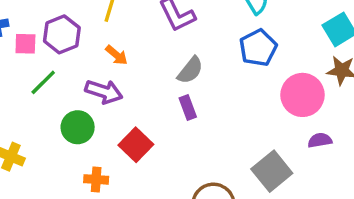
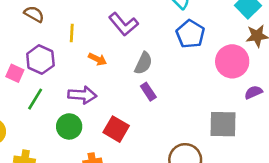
pink square: (25, 44) -> (15, 73), turned 36
orange arrow: (116, 55) -> (98, 59), moved
gray square: (272, 171) -> (223, 124), turned -36

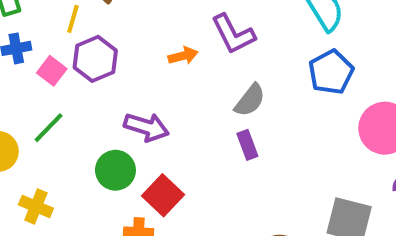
yellow line: (72, 33) -> (73, 19), moved
orange arrow: (98, 59) -> (183, 56), moved, turned -54
green line: (35, 99) -> (49, 128), moved
red square: (116, 129) -> (163, 195), moved

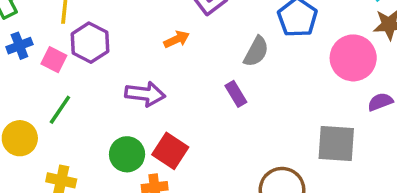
orange arrow: (183, 56) -> (177, 39), moved
gray semicircle: (250, 100) -> (256, 52), moved
green circle: (115, 170) -> (127, 154), moved

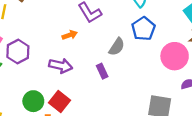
purple hexagon: (90, 43) -> (18, 52), moved
purple arrow: (145, 94) -> (61, 66), moved

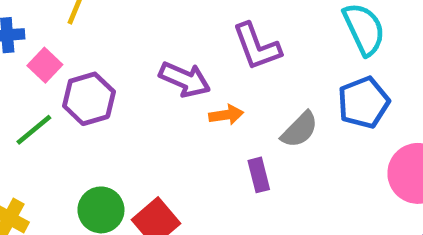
orange arrow: (70, 35) -> (226, 115), moved
purple arrow: (61, 66) -> (185, 79), moved

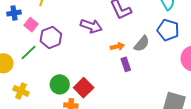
blue pentagon: (363, 103) -> (168, 30), turned -30
orange arrow: (226, 115) -> (117, 47), moved

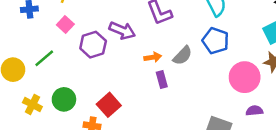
pink square: (31, 25) -> (65, 24), moved
purple hexagon: (51, 37) -> (93, 45), moved
green circle: (60, 84) -> (64, 99), moved

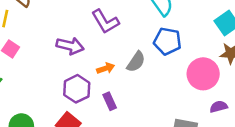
purple hexagon: (93, 45) -> (77, 89), moved
purple rectangle: (162, 80) -> (110, 101), moved

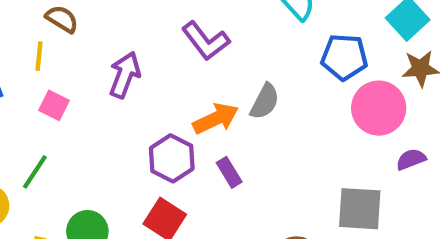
blue pentagon: (167, 41) -> (344, 57), moved
purple arrow: (70, 46) -> (125, 75), moved, turned -76
orange arrow: (106, 68) -> (216, 119), size x1.5

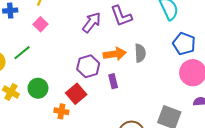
purple arrow: (125, 75) -> (92, 22), moved
gray semicircle: (265, 102) -> (140, 53), turned -48

